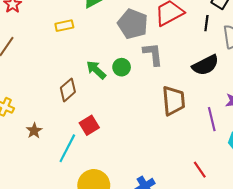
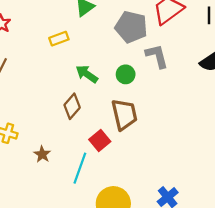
green arrow: (96, 70) -> (87, 74), moved
brown trapezoid: (174, 101) -> (124, 114), moved

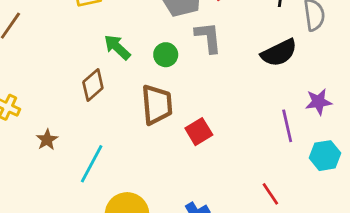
red square: (100, 141) -> (199, 132), moved

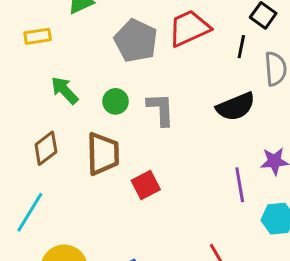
gray L-shape: (208, 37) -> (161, 109), moved
brown diamond: (93, 85) -> (46, 148), moved

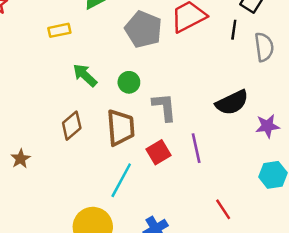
black semicircle: (236, 107) -> (232, 103), moved
gray L-shape: (161, 109) -> (164, 107), moved
purple line: (240, 185) -> (196, 148), moved
cyan line: (30, 212) -> (121, 180), moved

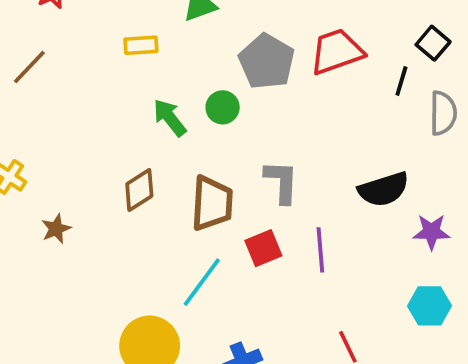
green circle: (129, 82) -> (223, 107), moved

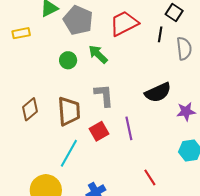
gray pentagon: (267, 62) -> (78, 20), moved
green arrow: (170, 118) -> (98, 54), moved

